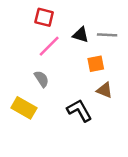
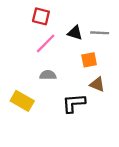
gray semicircle: (42, 79) -> (48, 75), moved, turned -56
black L-shape: (79, 110) -> (74, 103), turned -65

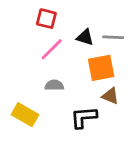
orange square: (89, 60) -> (101, 68), size x1.5

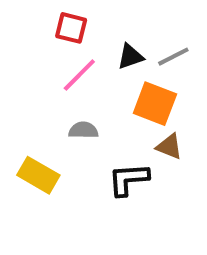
black triangle: (85, 37) -> (130, 57), turned -36
gray line: (113, 37) -> (173, 57), turned -30
orange square: (101, 68) -> (155, 104), turned 32

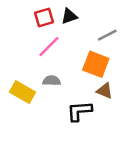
red square: (71, 28) -> (44, 17), turned -30
black triangle: (130, 57) -> (69, 16), moved
yellow rectangle: (38, 175) -> (22, 92), moved

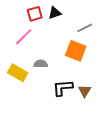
pink line: (49, 47) -> (24, 37), moved
brown triangle: (105, 91) -> (85, 91), moved, turned 40

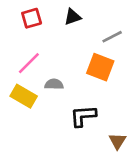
red square: (35, 14) -> (32, 18), moved
pink line: (24, 37) -> (29, 63), moved
brown triangle: (85, 91) -> (117, 141), moved

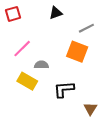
red square: (32, 18) -> (13, 14), moved
yellow rectangle: (24, 96) -> (27, 81), moved

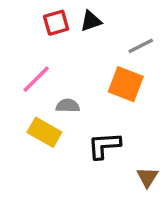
red square: (13, 14) -> (56, 23), moved

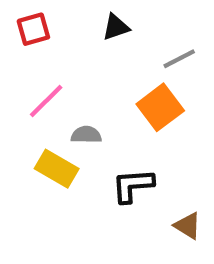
red square: (56, 23) -> (33, 29), moved
orange square: (126, 84) -> (160, 107), turned 32
brown triangle: (147, 177) -> (188, 226), turned -30

